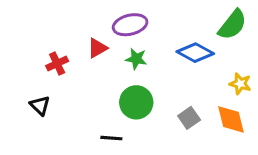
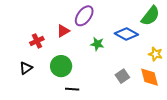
purple ellipse: (130, 25) -> (84, 16), turned -40
green star: (136, 59) -> (97, 44), moved
green circle: (136, 102) -> (61, 66), moved
black triangle: (40, 105) -> (26, 68), turned 40

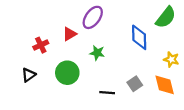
blue diamond: (126, 34) -> (139, 37), turned 60
green star: (97, 44) -> (97, 53), moved
black line: (72, 89) -> (107, 93), moved

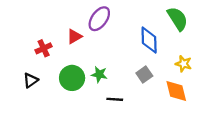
green semicircle: (166, 17) -> (178, 19), turned -70
green star: (97, 53) -> (99, 74), moved
gray square: (135, 84) -> (144, 74), moved

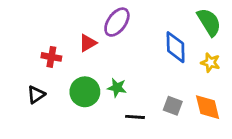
red cross: (44, 48) -> (51, 57), turned 35
yellow star: (183, 64) -> (210, 63), moved
gray square: (144, 74) -> (173, 106), moved, turned -35

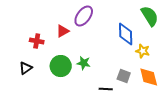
yellow star: (210, 63) -> (143, 51), moved
black line: (135, 117) -> (106, 89), moved

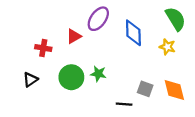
blue diamond: (126, 34) -> (133, 33), moved
yellow star: (143, 51) -> (167, 47), moved

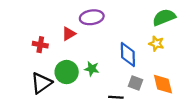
purple ellipse: (98, 19) -> (92, 17), turned 45
green semicircle: (176, 19) -> (164, 17), turned -80
blue diamond: (133, 33) -> (128, 54), moved
black triangle: (30, 80) -> (41, 83), moved, size x1.5

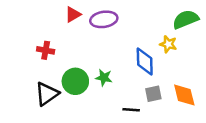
red triangle: (69, 34) -> (73, 14), moved
yellow star: (156, 44) -> (168, 44), moved
gray square: (136, 83) -> (153, 94), turned -32

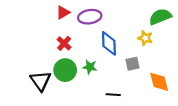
red cross: (46, 50) -> (64, 43), moved, turned 32
blue diamond: (145, 62) -> (109, 43), moved
black triangle: (47, 94) -> (41, 81), turned -30
gray square: (153, 94) -> (132, 64), moved

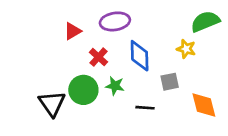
red triangle: (63, 12) -> (72, 31), moved
red cross: (64, 43) -> (98, 57), moved
black line: (113, 95) -> (145, 108), moved

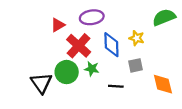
yellow star: (186, 49) -> (137, 38), moved
red cross: (98, 57) -> (79, 46), size x1.6

